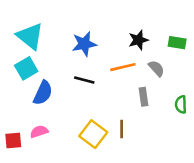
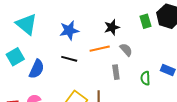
green rectangle: (177, 43) -> (145, 21), moved, turned 64
cyan square: (26, 68) -> (15, 57), moved

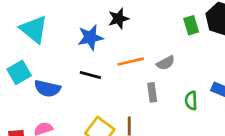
black star: (112, 27) -> (119, 19), moved
gray semicircle: (126, 50) -> (166, 63), turned 104
blue semicircle: (37, 69) -> (47, 88), turned 78

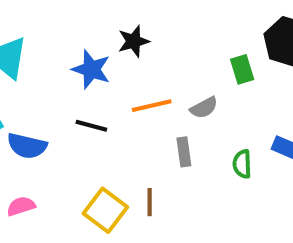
green rectangle: (191, 25) -> (242, 69), moved
blue star: (90, 37) -> (91, 69), turned 30

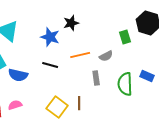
green semicircle: (242, 164) -> (125, 84), size x1.6

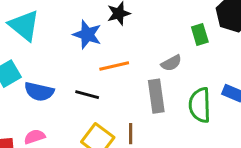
orange line: (80, 55) -> (114, 66), moved
black line: (50, 65) -> (87, 95), moved
gray rectangle: (96, 78) -> (156, 96), size x1.5

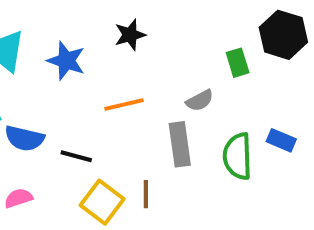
blue star: (87, 35) -> (66, 61), moved
black line: (87, 95) -> (76, 156), moved

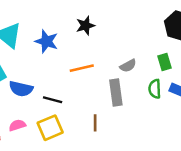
green rectangle: (238, 63) -> (164, 62), moved
green semicircle: (238, 156) -> (155, 89), moved, size x0.7
yellow square: (102, 202) -> (50, 128), moved, turned 30

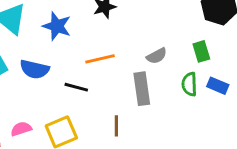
blue semicircle: (21, 89) -> (35, 69), moved
black line: (53, 100) -> (76, 87), moved

